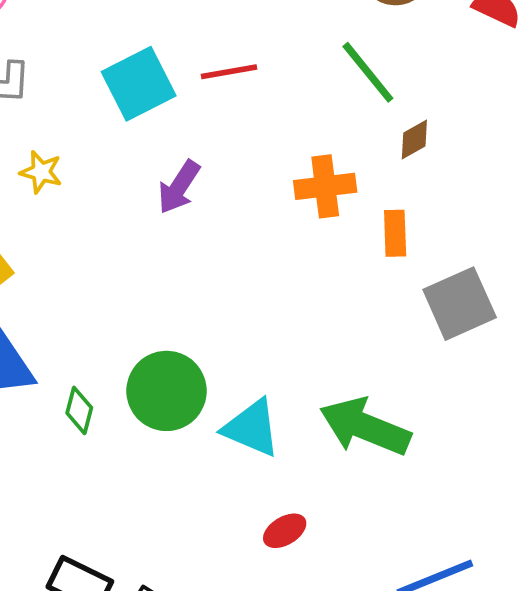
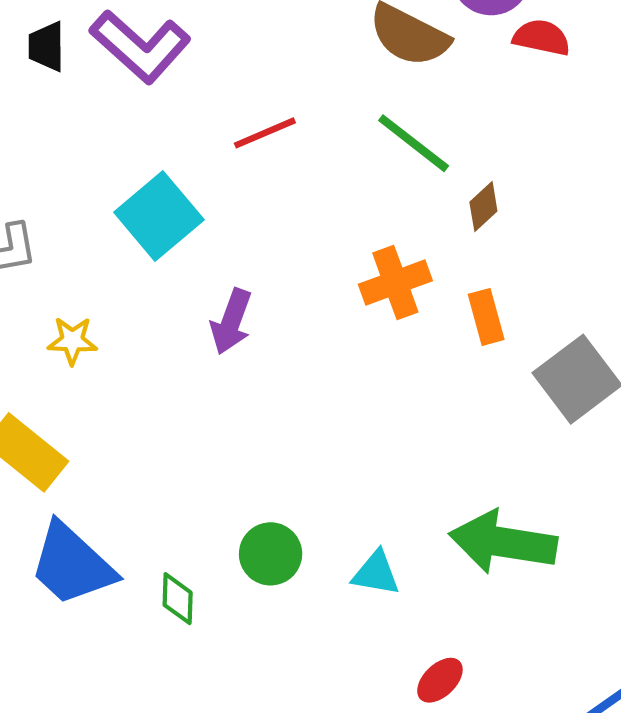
red line: (229, 72) -> (265, 133), moved
green circle: (167, 391) -> (271, 554), size x0.7
cyan triangle: (252, 428) -> (376, 573), size x0.7

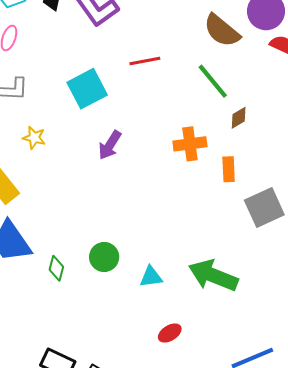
cyan triangle: (376, 573) -> (151, 277), turned -30

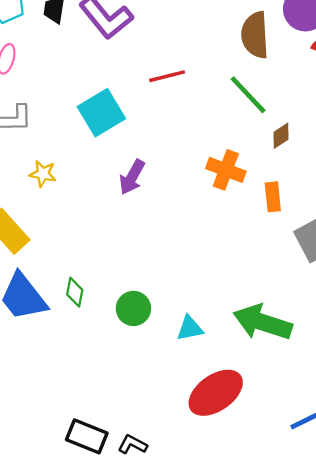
brown semicircle: (222, 31) -> (255, 35), turned 51
orange cross: (190, 144) -> (226, 170), turned 32
green diamond: (56, 268) -> (75, 292), moved
red ellipse: (170, 333) -> (216, 393), size x2.0

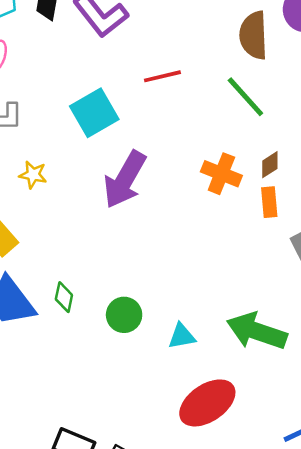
brown diamond: (281, 136) -> (270, 165), moved
purple arrow: (132, 177) -> (125, 180), size x1.6

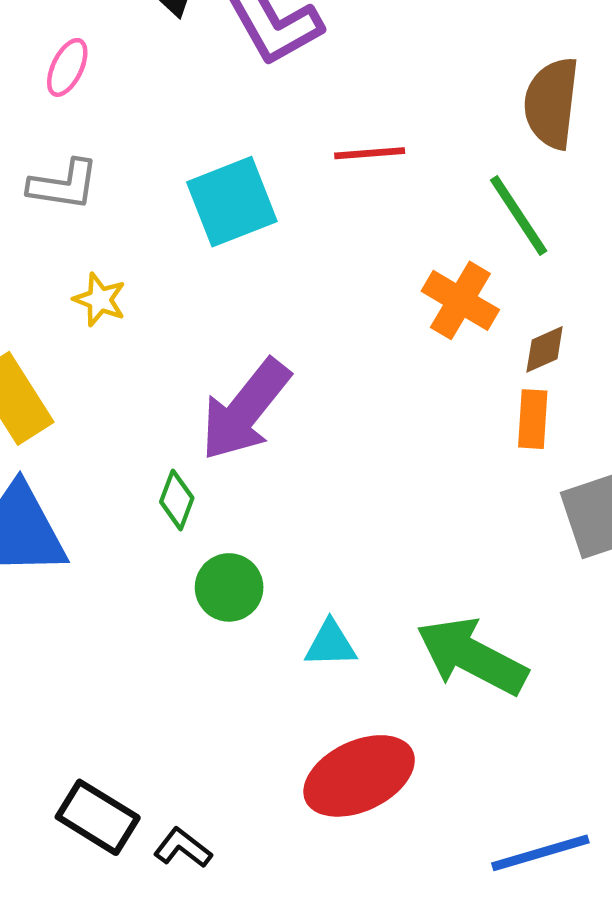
orange cross: (221, 174) -> (460, 300), moved
purple arrow: (125, 180) -> (245, 410), moved
green diamond: (64, 297) -> (177, 500), moved

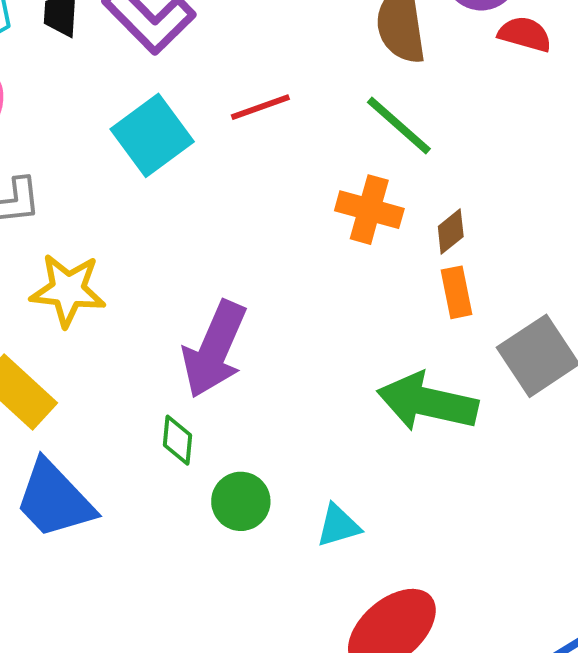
cyan square: (232, 202) -> (152, 135), moved
yellow star: (100, 300) -> (68, 290), size x1.6
green arrow: (472, 656) -> (427, 402), moved

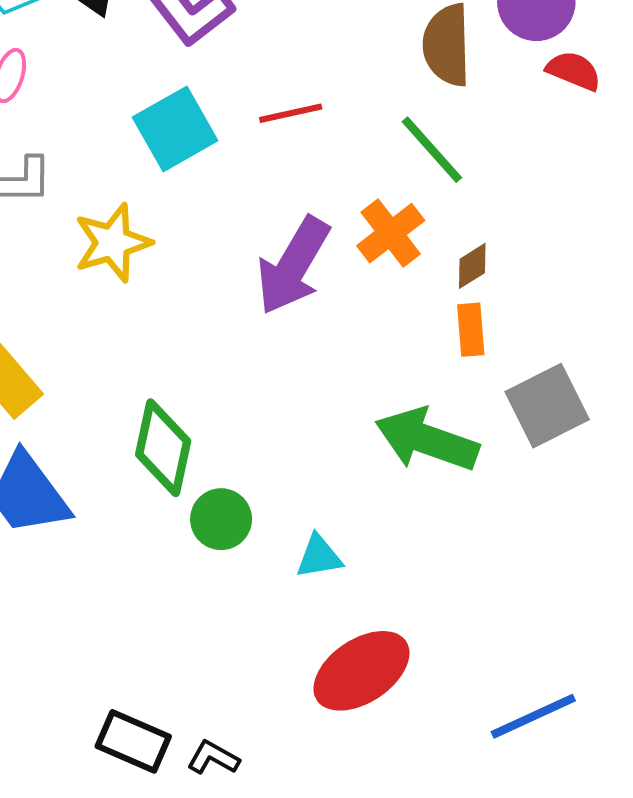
orange cross: (369, 210) -> (391, 233), turned 30
yellow star: (68, 290) -> (113, 243), moved, turned -30
purple arrow: (214, 349) -> (293, 266), moved
green diamond: (177, 440) -> (163, 448), size x1.8

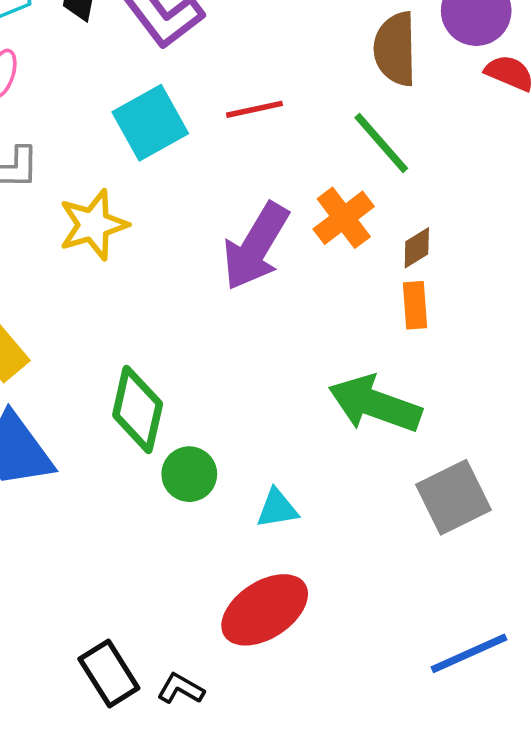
gray square: (547, 406) -> (453, 497), moved
red ellipse: (361, 671) -> (265, 610), moved
black rectangle: (133, 741) -> (109, 674), turned 34

